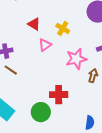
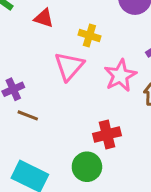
red triangle: (34, 24) -> (44, 18), moved
pink triangle: (45, 45) -> (69, 66), size x1.5

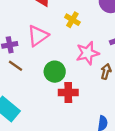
pink triangle: (69, 66) -> (38, 36), moved
green circle: (87, 167) -> (55, 72), moved

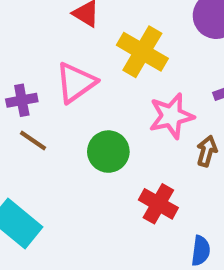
yellow cross: (72, 20) -> (142, 52), size x1.6
red cross: (68, 93) -> (158, 204), moved, turned 30

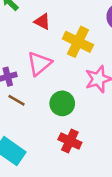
red cross: (158, 204) -> (70, 141), moved

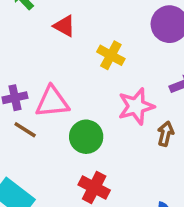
yellow cross: (78, 42) -> (111, 55), size x0.7
pink triangle: (39, 63) -> (52, 102), moved, turned 32

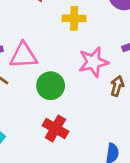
yellow cross: (111, 55) -> (74, 18), turned -30

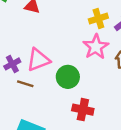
yellow cross: (74, 18) -> (98, 19), moved

